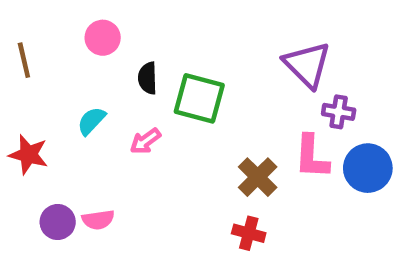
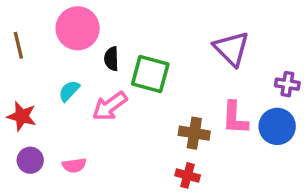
pink circle: (103, 38) -> (78, 28), size x1.6
purple cross: (339, 112) -> (287, 84), moved
pink arrow: (145, 141) -> (110, 106), size x1.5
brown cross: (258, 177) -> (194, 133), turned -36
purple circle: (58, 222) -> (30, 160), moved

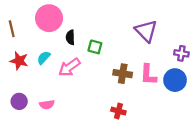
green square: (150, 74) -> (95, 47), size x0.6
red star: (22, 116) -> (19, 61), moved
brown cross: (194, 133) -> (123, 74), moved

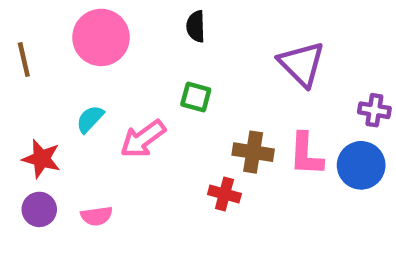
black semicircle: (70, 37) -> (196, 26), moved
red star: (19, 61) -> (41, 159), moved
red cross: (118, 111) -> (224, 194), moved

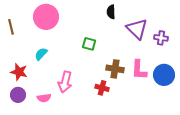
black semicircle: (196, 26) -> (111, 12), moved
purple cross: (374, 110) -> (161, 38), moved
pink arrow: (143, 139) -> (65, 82), moved, turned -40

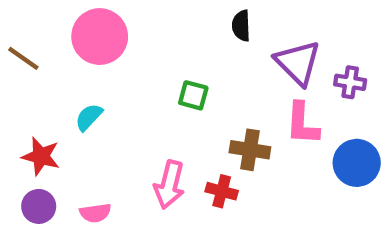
brown line: (11, 27) -> (23, 58), turned -42
pink L-shape: (139, 70) -> (302, 124), moved
pink arrow: (65, 82) -> (169, 185), moved

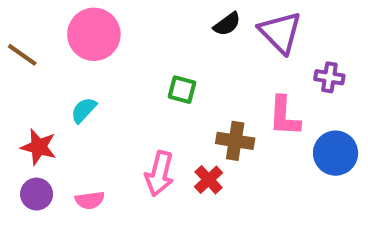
black semicircle: (241, 26) -> (227, 24), turned -124
purple triangle: (298, 63) -> (280, 32), moved
red cross: (222, 191) -> (209, 180), turned 32

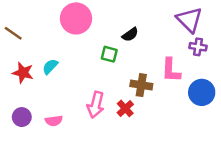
black semicircle: (227, 24) -> (130, 34), moved
purple triangle: (280, 32) -> (189, 20), moved
pink circle: (94, 34) -> (76, 18), moved
red star: (39, 147) -> (23, 73), moved

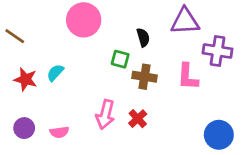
purple triangle: (189, 20) -> (185, 21), moved, turned -48
black semicircle: (130, 34) -> (143, 37), turned -70
purple cross: (198, 47) -> (217, 51), size x1.5
brown cross: (141, 85) -> (144, 77), moved
blue circle: (202, 92) -> (219, 135), moved

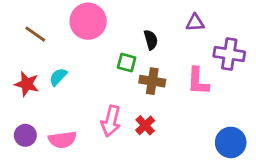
purple triangle: (185, 21) -> (195, 23), size x0.6
brown line: (15, 36) -> (35, 34), moved
pink semicircle: (59, 132) -> (62, 140), size x1.4

